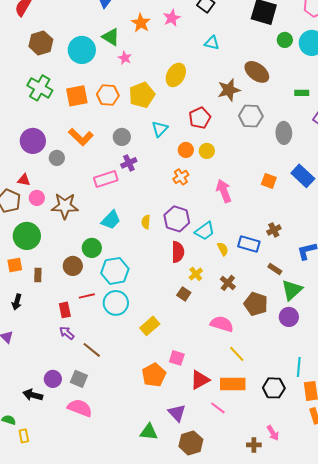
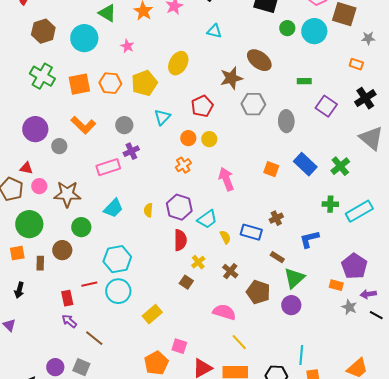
green triangle: (111, 37) -> (107, 13), moved
green circle: (92, 248) -> (81, 227), moved
brown circle: (73, 266) -> (62, 250), moved

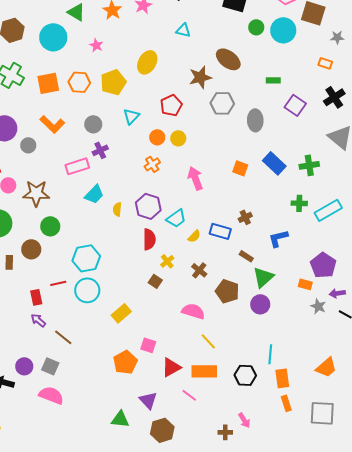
green cross: (340, 166) -> (309, 165), turned 30
cyan trapezoid: (113, 208) -> (94, 194), moved
yellow semicircle: (225, 237) -> (194, 236), turned 72

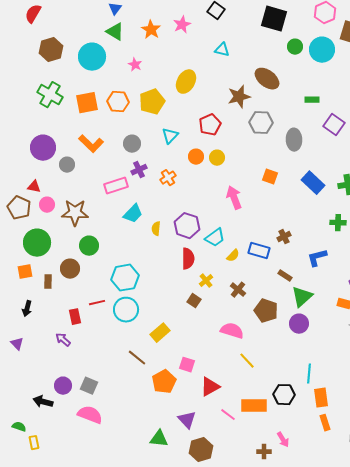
orange cross: (152, 164) -> (168, 178), moved
orange square: (240, 168) -> (270, 177), moved
purple arrow: (38, 320) -> (63, 340), moved
brown line: (63, 337) -> (137, 358), moved
orange rectangle: (204, 371) -> (254, 406), moved

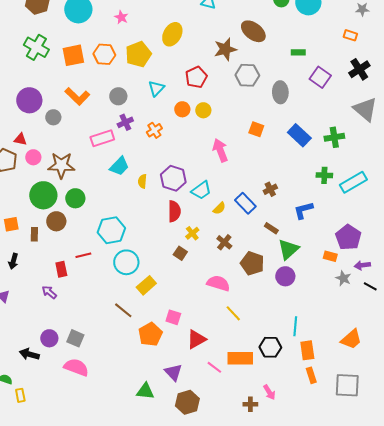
green circle: (37, 243) -> (43, 195), moved
blue rectangle: (259, 251) -> (245, 203), turned 30
cyan circle: (126, 310) -> (126, 262), moved

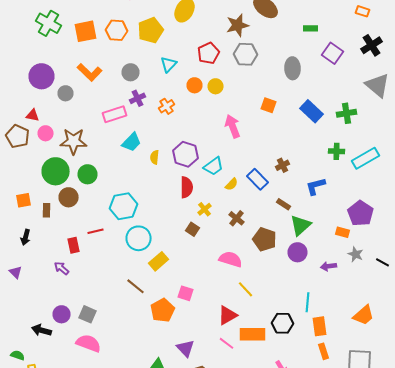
gray hexagon: (247, 75) -> (246, 54), moved
purple arrow: (362, 265) -> (328, 266), moved
red triangle: (196, 339) -> (228, 315), moved

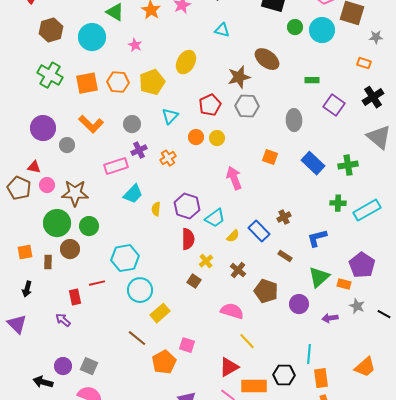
green triangle: (300, 225) -> (319, 277), moved
purple triangle: (16, 272) -> (17, 324), size x1.5

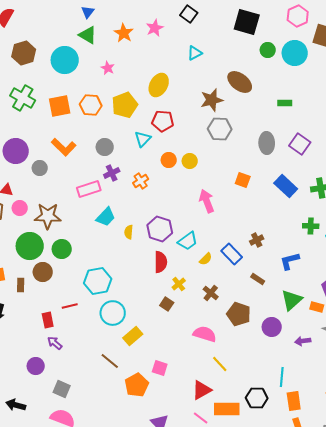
cyan triangle: (222, 30) -> (195, 53), turned -42
red pentagon: (210, 105) -> (163, 121), moved, turned 30
purple square: (334, 105) -> (300, 144), moved
purple arrow: (63, 320) -> (55, 343), moved
purple circle: (63, 366) -> (36, 366), moved

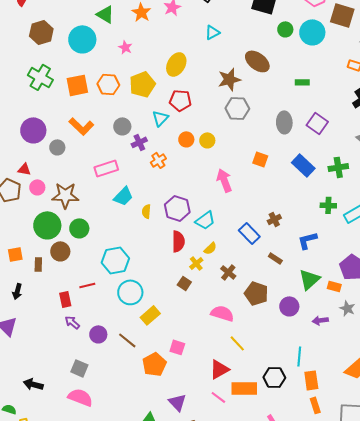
purple cross: (112, 173) -> (139, 142), moved
yellow semicircle: (206, 259) -> (210, 248), moved
purple circle: (36, 366) -> (98, 334), moved

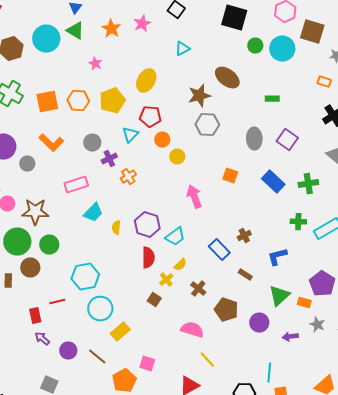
cyan circle: (82, 39) -> (46, 39), moved
orange circle: (186, 139) -> (162, 140), moved

